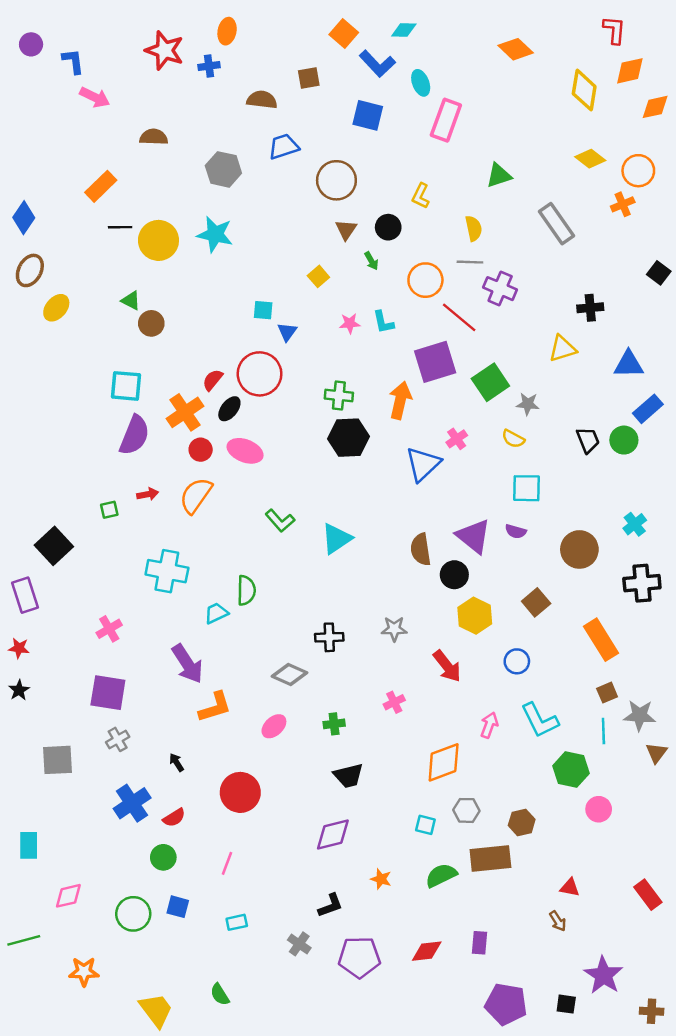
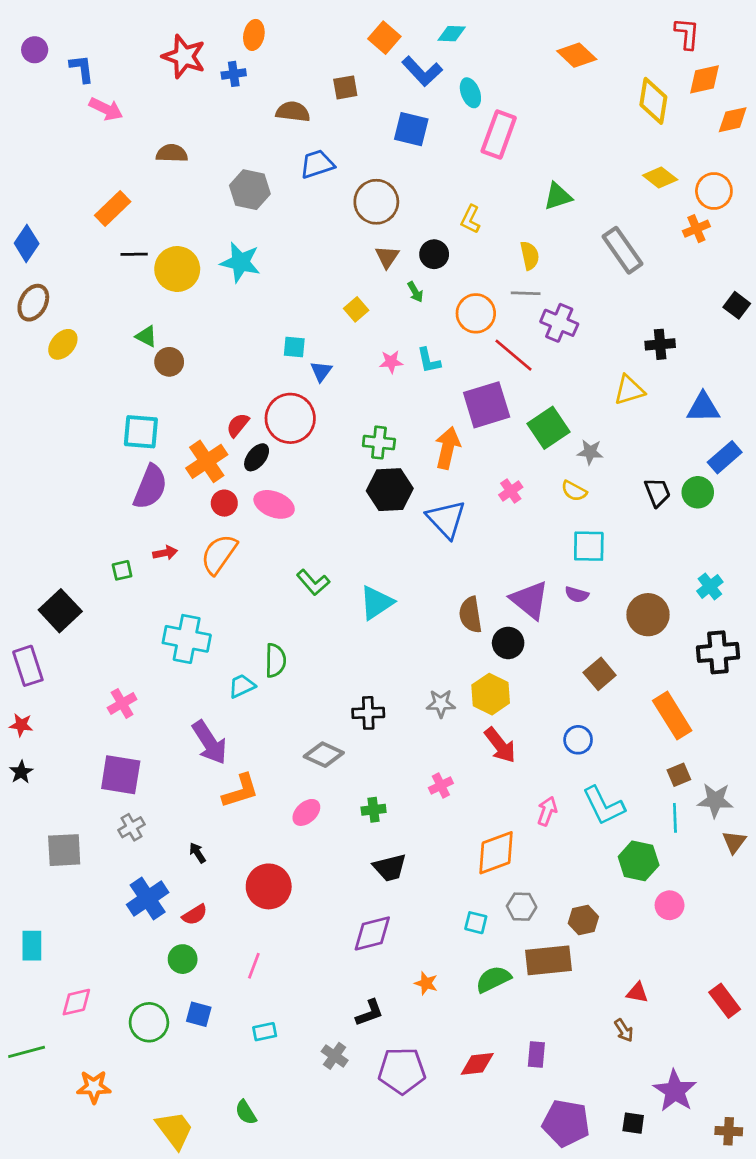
blue triangle: (423, 464) -> (446, 519), moved, turned -30
yellow hexagon: (475, 616) -> (491, 694), moved

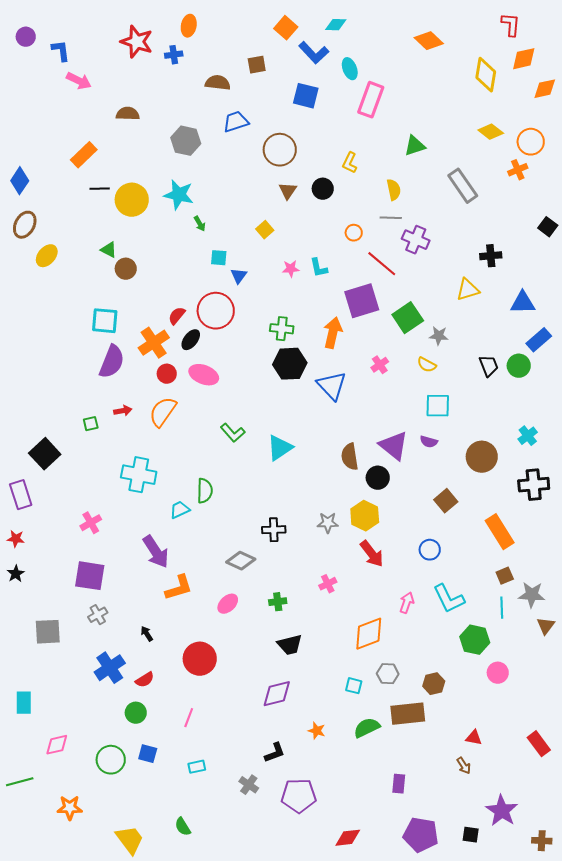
green arrow: (415, 292) -> (200, 224), moved
orange circle: (476, 313) -> (354, 233), size x0.6
red diamond: (477, 1064) -> (348, 838), moved

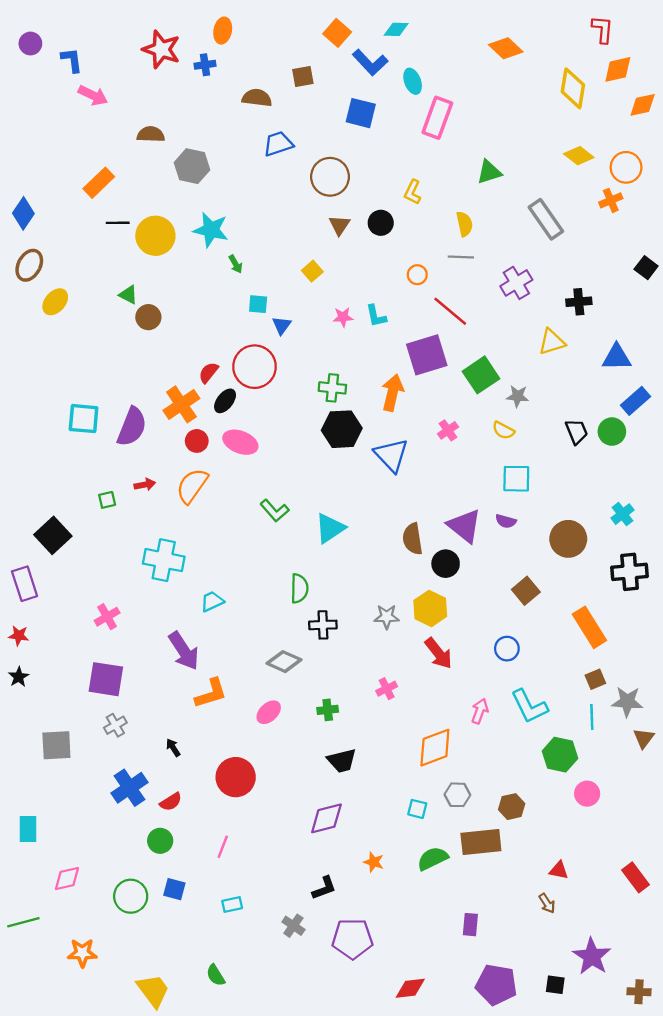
gray hexagon: (186, 141) -> (192, 166), moved
purple cross: (416, 240) -> (516, 283), moved, turned 36
cyan square: (105, 321) -> (84, 419), moved
green semicircle: (205, 491) -> (299, 588), moved

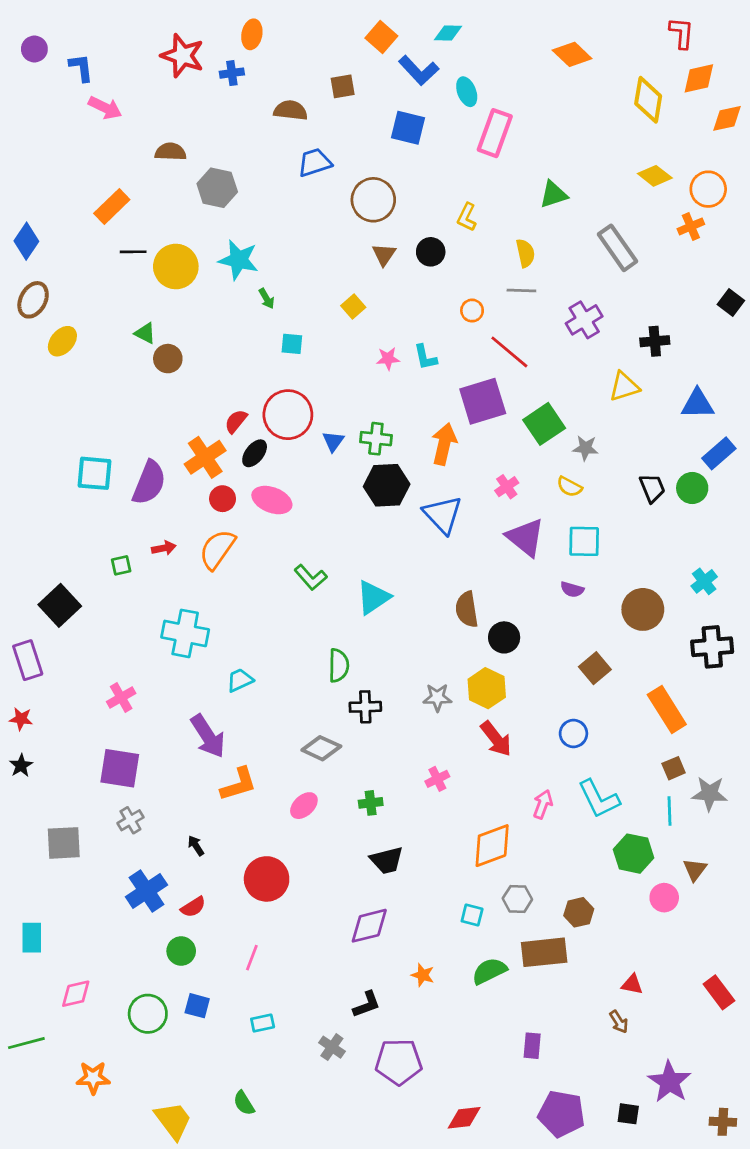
blue triangle: (282, 325) -> (333, 441), moved
purple triangle: (464, 526) -> (525, 537), moved
brown triangle: (644, 738) -> (695, 870), moved

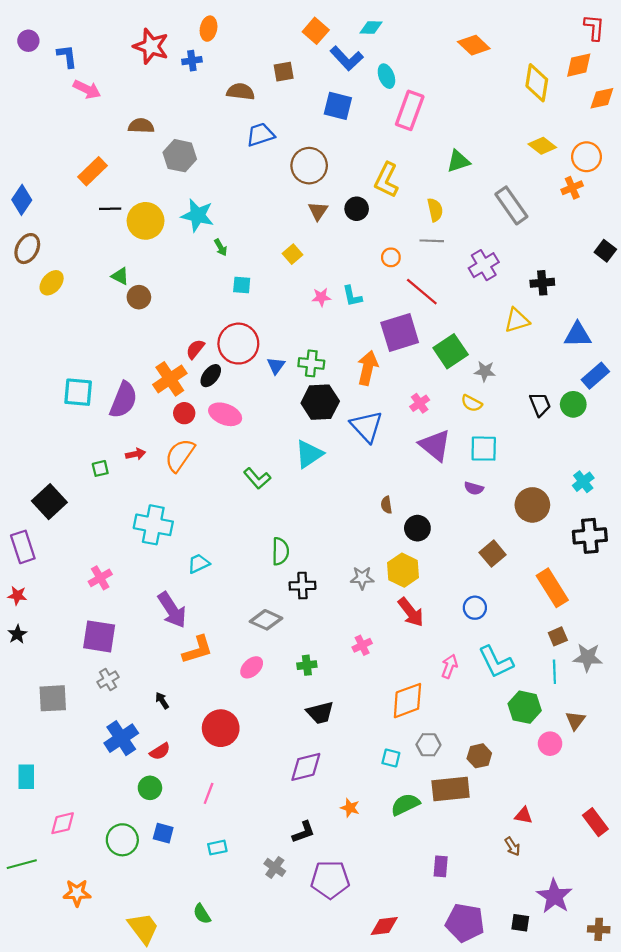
red L-shape: (682, 33) -> (594, 27), moved
yellow L-shape: (467, 217) -> (386, 180), size x1.5
cyan triangle: (373, 597) -> (309, 454), moved
brown semicircle: (467, 609) -> (386, 505), size x0.6

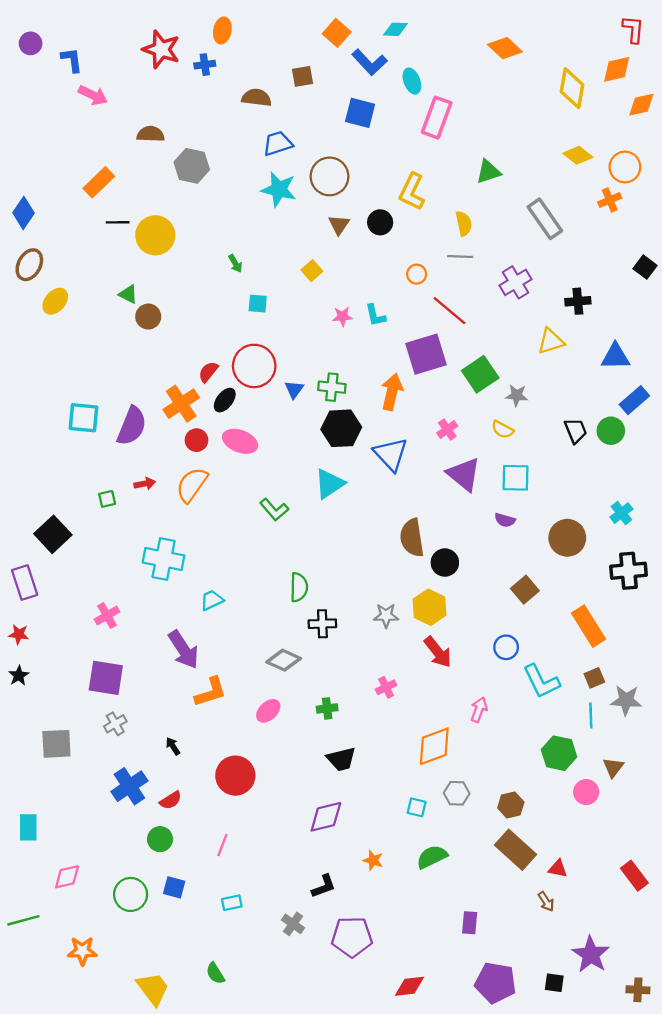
cyan star: (197, 215) -> (279, 189), moved
brown semicircle: (386, 505) -> (412, 538), size x2.0
cyan L-shape: (496, 662) -> (541, 681), moved
brown rectangle: (451, 789) -> (515, 850), moved, turned 48

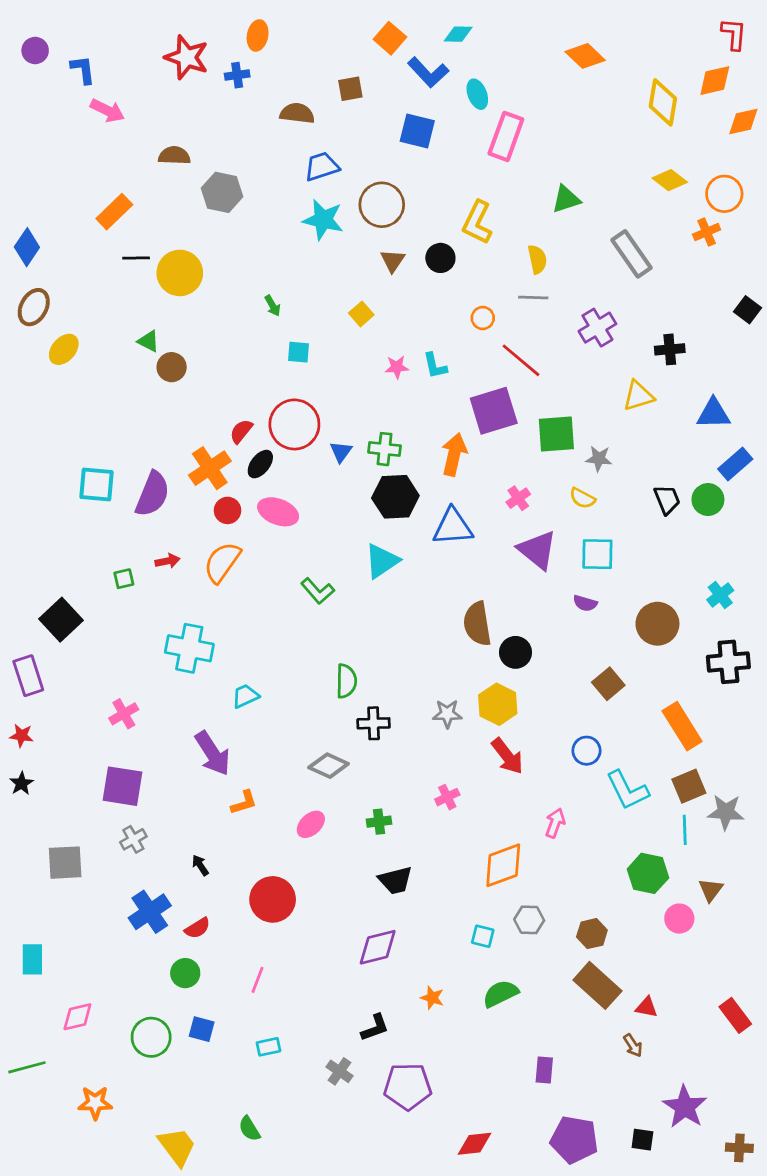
green square: (480, 374) -> (556, 434), turned 30
blue triangle: (391, 454) -> (453, 527), turned -51
brown square: (594, 678) -> (689, 786), size x1.4
orange L-shape: (211, 692) -> (244, 803), size x0.7

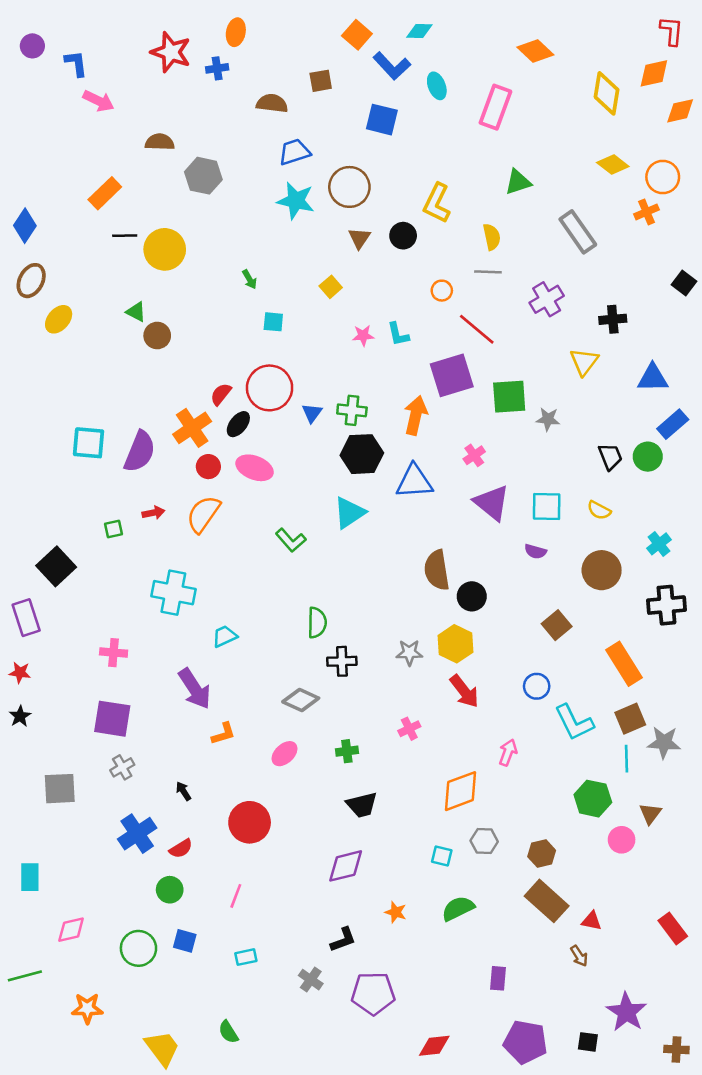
pink rectangle: (506, 136) -> (495, 107), moved
yellow triangle: (638, 396) -> (584, 362), turned -36
yellow semicircle: (582, 498) -> (599, 510), moved
pink cross: (124, 714) -> (114, 653), turned 35

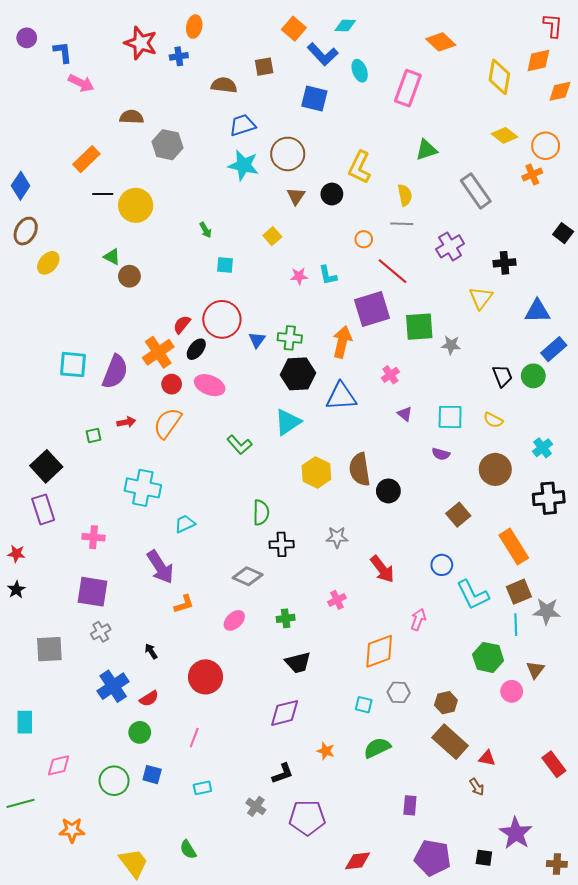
purple triangle: (492, 503) -> (405, 414), size x0.5
purple rectangle: (26, 618) -> (43, 509), moved
yellow hexagon: (456, 644) -> (316, 472), moved

